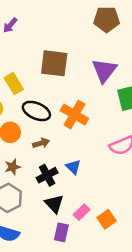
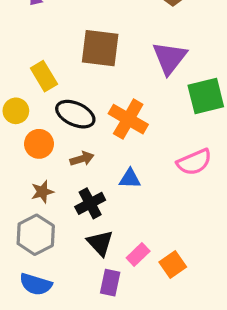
blue triangle: (73, 167) -> (130, 179), moved, turned -42

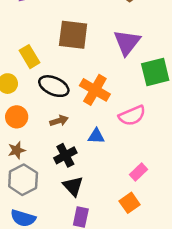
orange circle: (39, 144) -> (17, 117), moved
pink semicircle: (194, 162) -> (132, 116), moved
brown star: (42, 192) -> (17, 150), moved
pink rectangle: (138, 255) -> (139, 172), moved

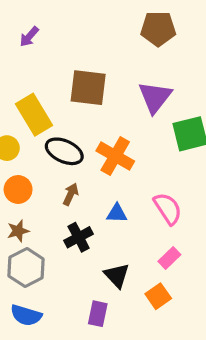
yellow rectangle: (29, 57) -> (34, 115), size x1.4
pink semicircle: (132, 116) -> (168, 209), moved, turned -100
brown arrow: (59, 121) -> (71, 194), turned -48
black triangle: (73, 186) -> (117, 275), moved

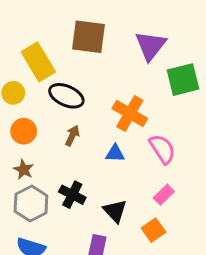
orange cross: (115, 156) -> (130, 114), moved
brown star: (18, 231) -> (24, 170), turned -30
black cross: (79, 237) -> (72, 195), moved, turned -35

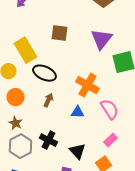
brown square: (89, 37) -> (59, 33), size x0.7

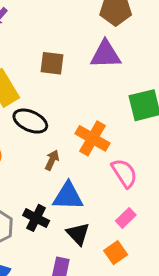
purple triangle: (101, 39) -> (106, 55), moved, turned 50
brown arrow: (48, 100) -> (52, 160), moved
blue triangle: (77, 112) -> (68, 196), moved, size x1.6

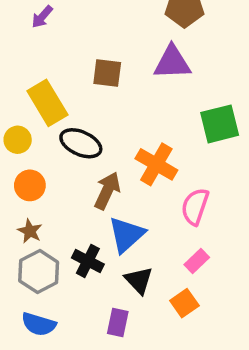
brown arrow: (52, 160) -> (107, 191), size x1.5
pink semicircle: (124, 173) -> (195, 207), turned -128
blue triangle: (68, 196) -> (127, 235), turned -44

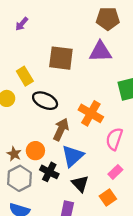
brown square: (107, 73) -> (61, 58), size x1.4
yellow rectangle: (47, 103) -> (25, 76), size x0.7
orange circle: (30, 185) -> (35, 151), moved

